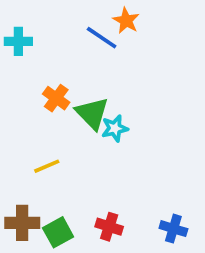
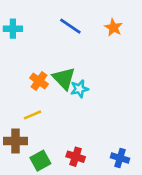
orange star: (126, 21) -> (113, 27), moved
orange cross: (56, 98) -> (39, 81), moved
brown cross: (22, 223) -> (16, 141), moved

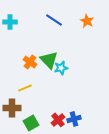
red cross: (76, 157) -> (58, 120), turned 32
blue cross: (120, 158) -> (74, 119), moved, turned -32

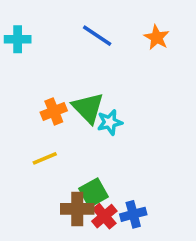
orange cross: (30, 62) -> (54, 111), turned 32
brown cross: (12, 108) -> (77, 209), moved
green square: (31, 123) -> (93, 193), moved

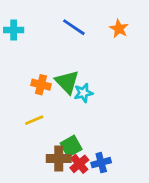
orange cross: (54, 111) -> (41, 85), turned 36

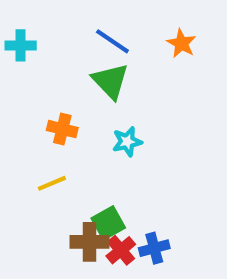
green triangle: (67, 82) -> (110, 81), moved

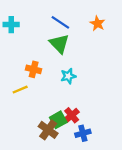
yellow line: (52, 183) -> (20, 90), moved
brown cross: (89, 242) -> (48, 130), turned 36
red cross: (121, 250) -> (72, 115), moved

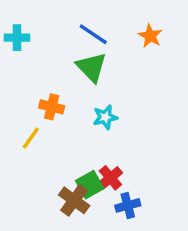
yellow line: (20, 90) -> (31, 138), turned -32

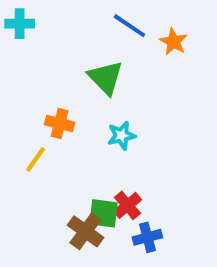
blue line: (93, 34) -> (129, 26), moved
cyan cross: (17, 38) -> (20, 24), moved
green square: (90, 185) -> (104, 213), turned 36

